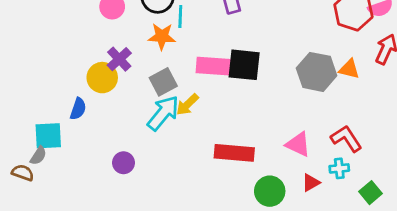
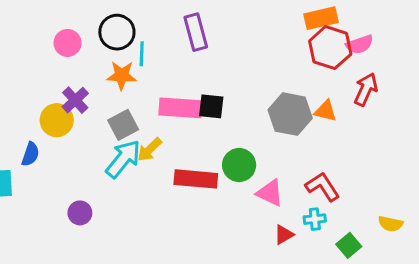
black square: (244, 65) -> (211, 106), size x0.7
red rectangle: (234, 153) -> (196, 179), moved
green circle: (270, 191) -> (239, 165), moved

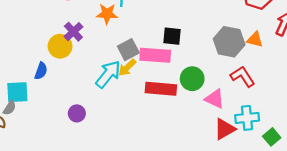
pink rectangle: (180, 108) -> (155, 55), moved
gray square: (123, 125) -> (128, 50), moved
red L-shape: (323, 187) -> (243, 76), moved
cyan cross: (315, 219) -> (247, 118), size x1.5
red triangle: (284, 235) -> (225, 129), size x1.5

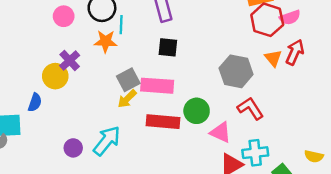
black square: (172, 36) -> (168, 47), moved
orange triangle: (255, 40) -> (273, 58), moved, turned 36
cyan arrow: (108, 74) -> (107, 141), moved

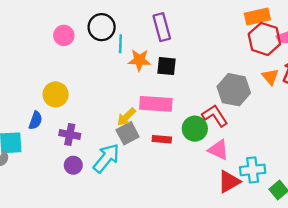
orange star: (106, 41) -> (139, 60), moved
purple cross: (70, 61) -> (70, 135), moved, turned -36
gray square: (128, 80) -> (128, 133), moved
red L-shape: (250, 108) -> (215, 116), moved
red rectangle: (163, 122) -> (162, 139), size x0.6

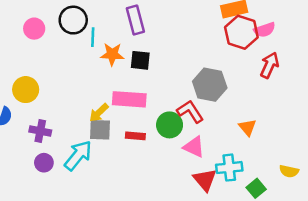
orange triangle: (270, 77) -> (248, 127), moved
gray square: (128, 133) -> (100, 130), turned 30
red triangle: (229, 182) -> (205, 180), turned -40

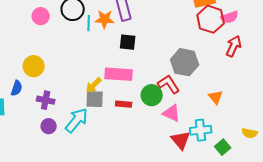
orange star: (112, 54) -> (105, 19), moved

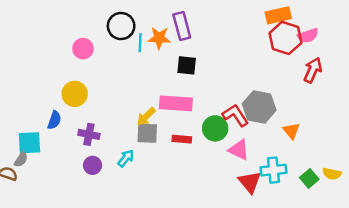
pink circle: (41, 16) -> (83, 49), moved
gray hexagon: (185, 62) -> (259, 107), moved
cyan arrow: (77, 120) -> (126, 158), size x0.6
green square: (223, 147) -> (309, 178), moved

